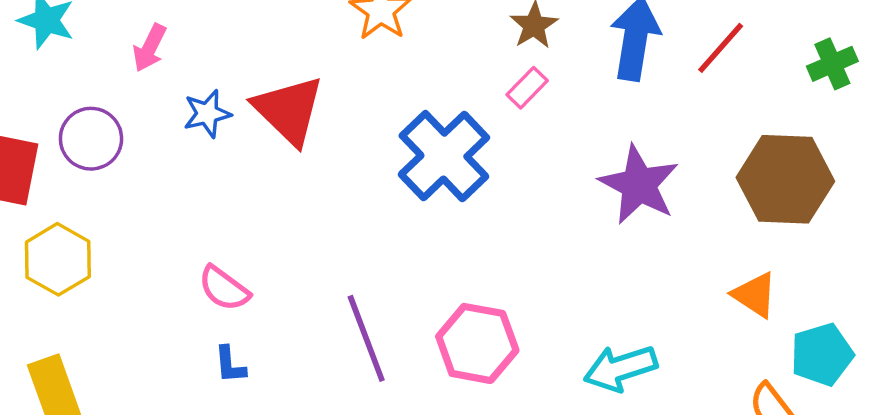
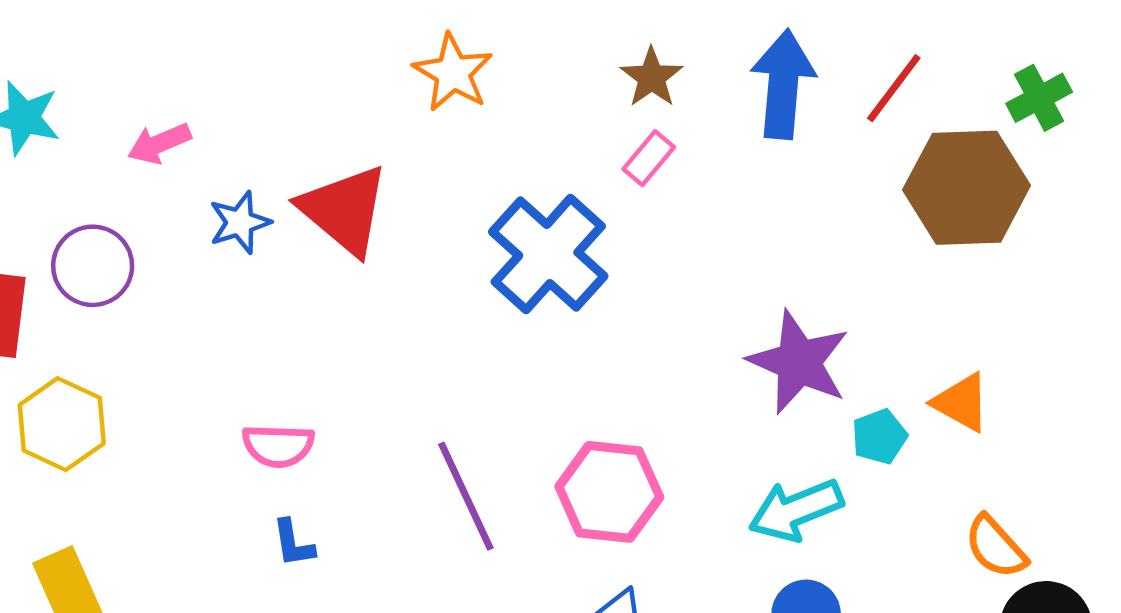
pink arrow: (150, 48) -> (159, 143), turned 45
brown hexagon: (785, 179) -> (967, 188), moved
purple star: (639, 185) -> (799, 362), moved
pink semicircle: (224, 288) -> (278, 446), turned -30
cyan pentagon: (822, 354) -> (879, 437), moved, size x0.7

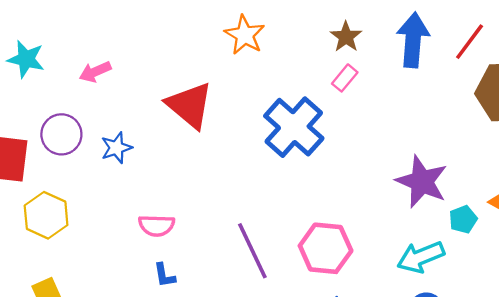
blue star: (240, 222) -> (116, 148), moved

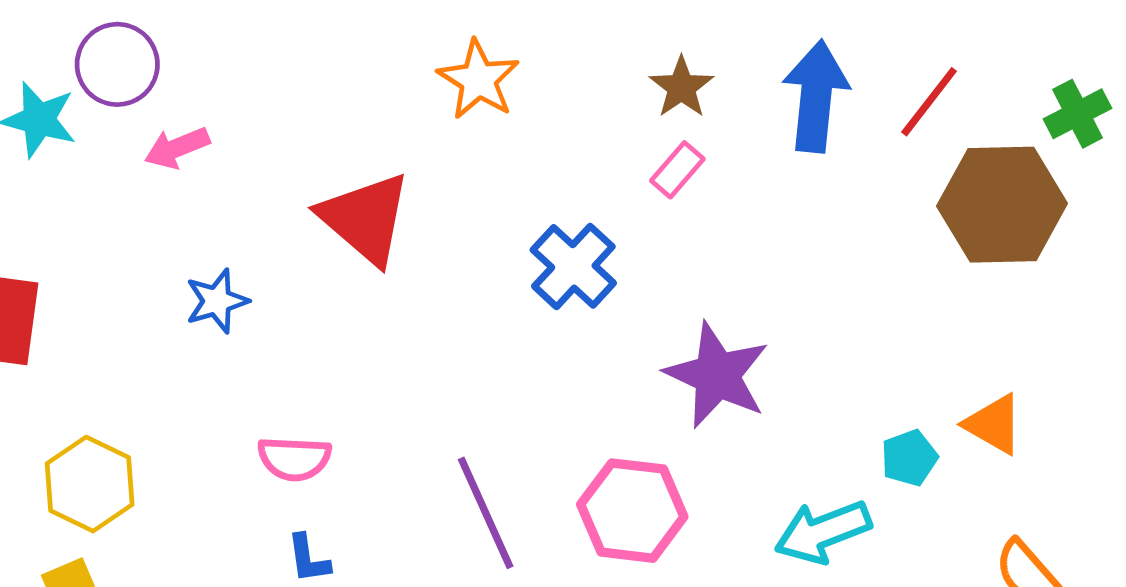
blue cross: (294, 127) -> (573, 266), size x0.7
purple circle: (61, 134) -> (117, 64), moved
purple star: (422, 182) -> (717, 375), moved
yellow hexagon: (46, 215) -> (90, 484), moved

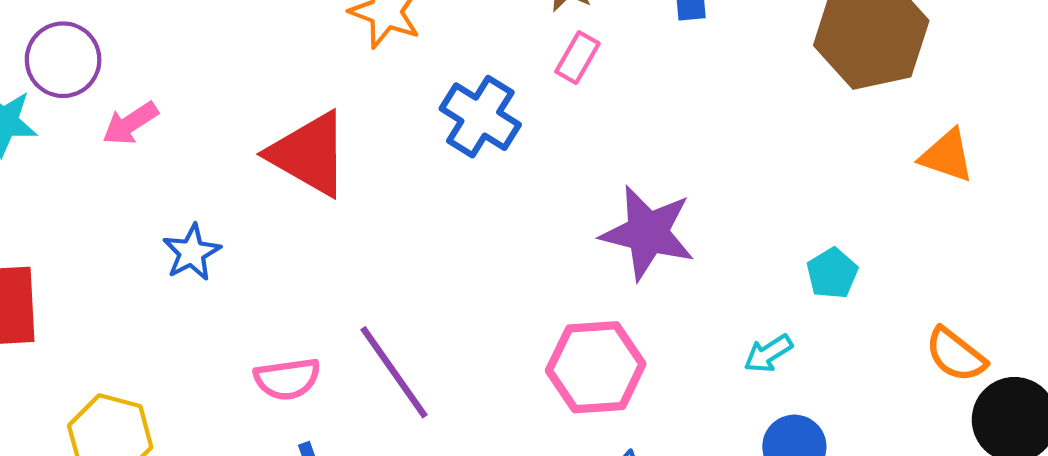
blue cross: (573, 266) -> (480, 117), moved
orange triangle: (994, 424) -> (947, 156), moved
purple line: (486, 513) -> (394, 372), moved
cyan arrow: (823, 532) -> (768, 353), size x0.6

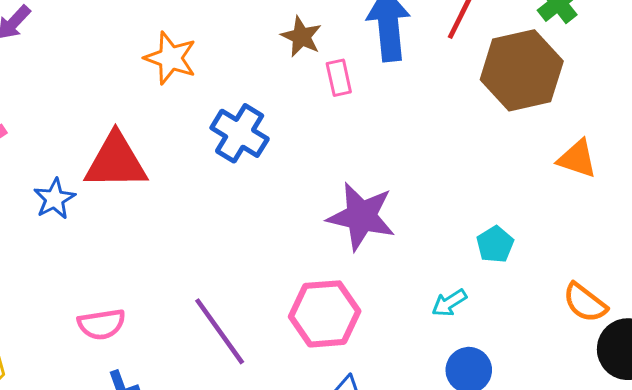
pink rectangle: (577, 58) -> (339, 78), moved, turned -42
red triangle: (309, 154) -> (116, 161), turned -30
blue star: (192, 252) -> (54, 199), moved
purple line: (394, 372) -> (220, 331), moved

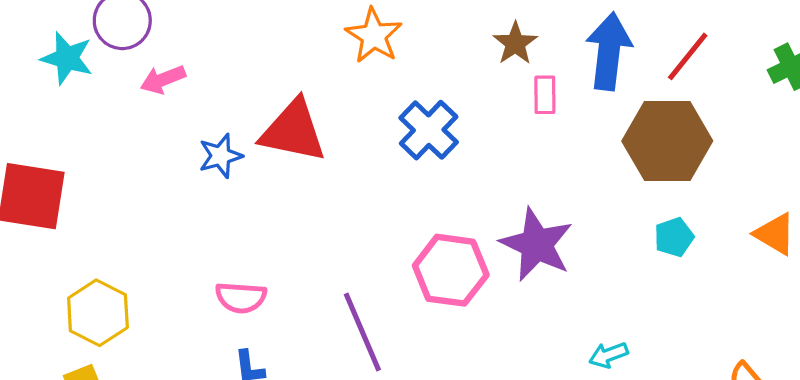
brown hexagon: (522, 70) -> (667, 141), moved
cyan pentagon: (495, 244) -> (674, 237), moved
pink hexagon: (325, 314) -> (451, 270), moved

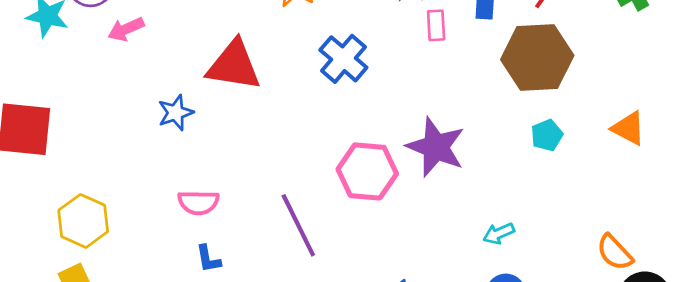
blue star: (221, 156) -> (176, 113), moved

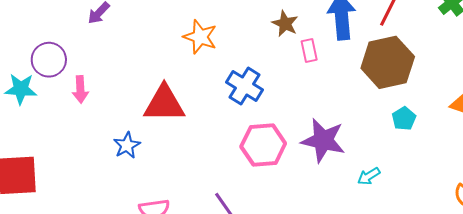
pink arrow: (126, 29) -> (80, 89), turned -60
pink hexagon: (367, 171) -> (263, 145), moved
cyan arrow: (499, 233) -> (369, 176), moved

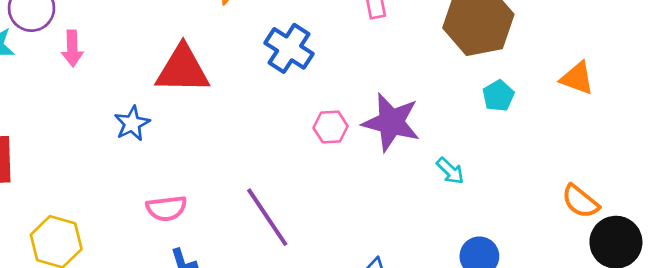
pink hexagon: (263, 145) -> (331, 127), moved, size x0.6
cyan arrow: (369, 176) -> (450, 171), turned -105

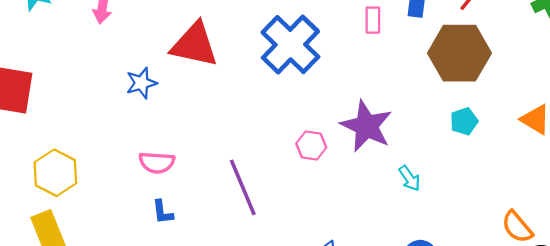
blue cross: (289, 48) -> (290, 45), size x1.4
pink hexagon: (331, 127) -> (311, 146), moved

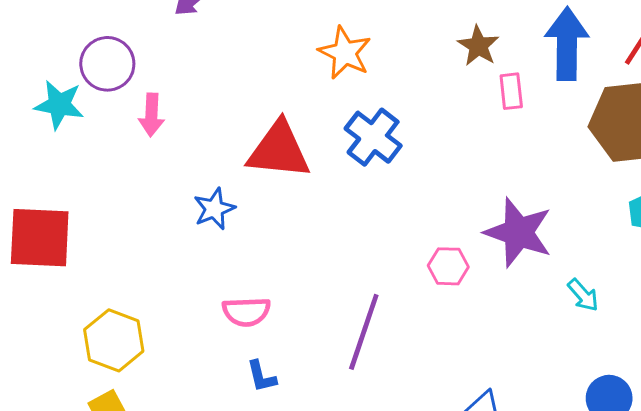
blue cross: (290, 45) -> (373, 137), moved, size x0.7
purple line: (243, 187) -> (364, 332), turned 48

